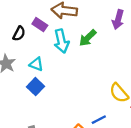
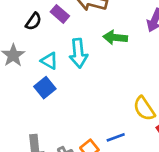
green arrow: (88, 38) -> (115, 37), turned 42
cyan arrow: (61, 41) -> (78, 53), moved

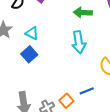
cyan arrow: (78, 53) -> (79, 42), moved

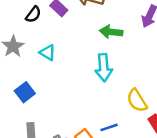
blue square: (29, 54) -> (25, 92), moved

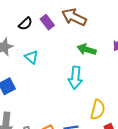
yellow semicircle: (137, 101) -> (98, 110), turned -144

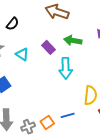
purple rectangle: (47, 22) -> (49, 47), moved

